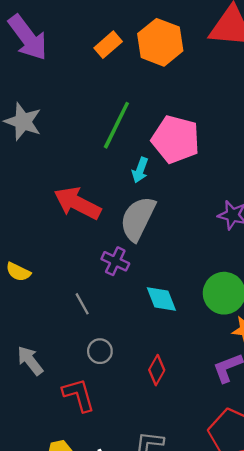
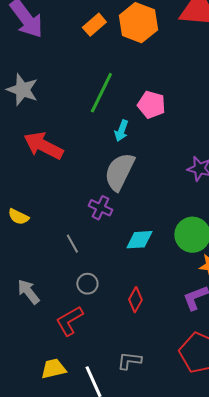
pink pentagon: (176, 139) -> (151, 105), size x0.7
red arrow: (77, 203) -> (43, 146), moved
cyan diamond: (161, 299) -> (139, 240), turned -72
red L-shape: (79, 395) -> (69, 321), turned -104

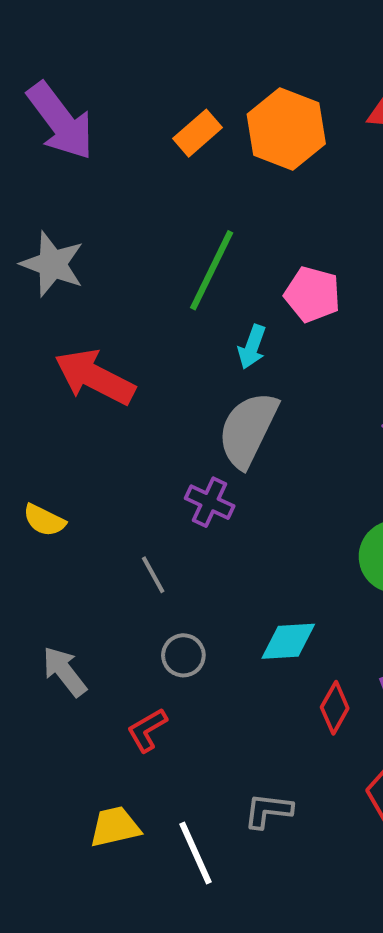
cyan diamond: (139, 240) -> (288, 641), moved
red diamond: (135, 300) -> (335, 708), moved
red L-shape: (69, 321) -> (147, 730), size x0.7

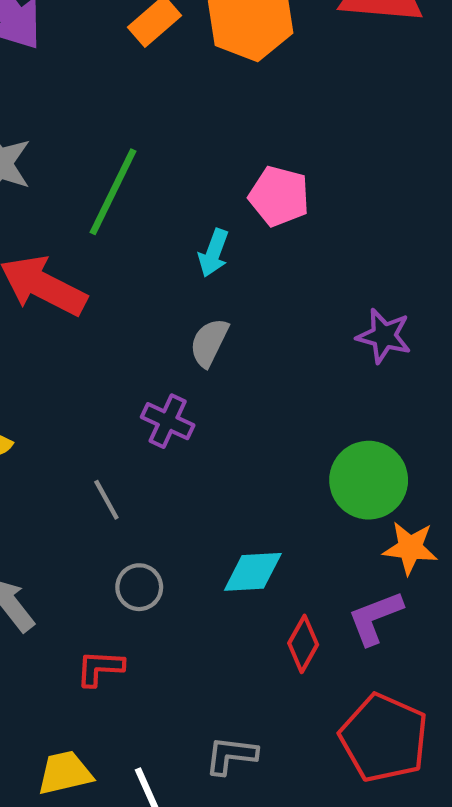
green line: (212, 270) -> (113, 192), moved
gray semicircle: (248, 430) -> (209, 342), size x0.6
red L-shape: (147, 730) -> (100, 668), turned 33

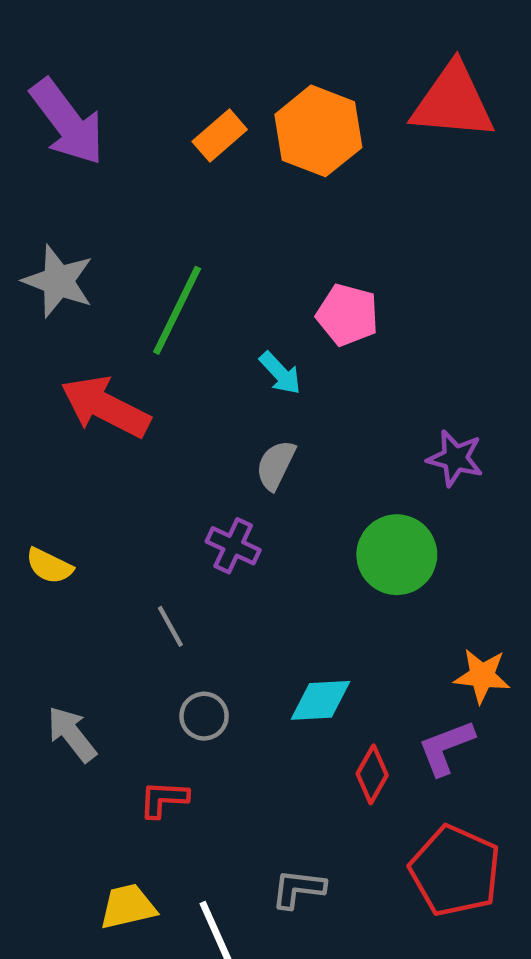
cyan arrow: (214, 253) -> (280, 373), turned -63
green circle: (369, 480) -> (397, 555), moved

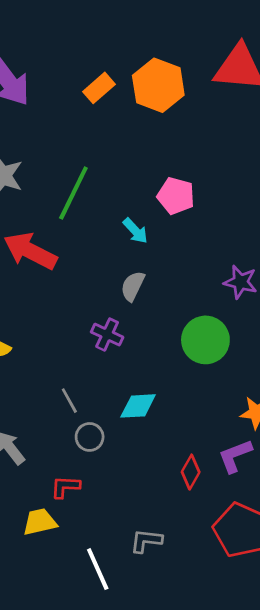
gray line: (170, 626) -> (69, 401), moved
cyan diamond: (321, 700) -> (138, 406), moved
yellow trapezoid: (128, 907) -> (40, 522), moved

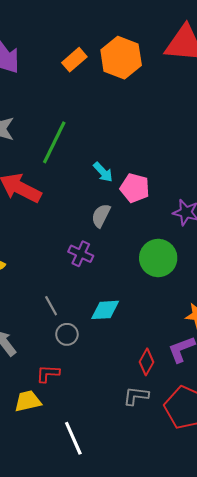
pink pentagon: (176, 196) -> (135, 188), moved
gray L-shape: (146, 541) -> (136, 396), moved

